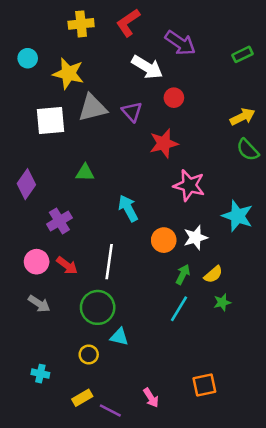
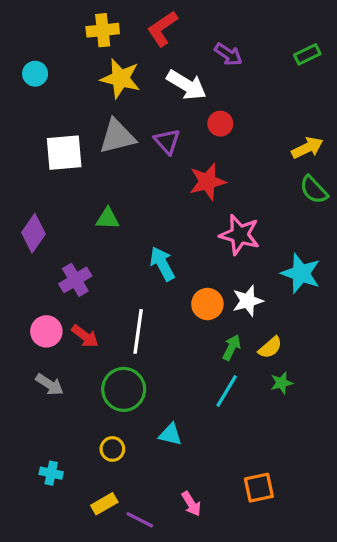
purple arrow: (180, 43) -> (228, 54), size x0.7
green rectangle: (243, 54) -> (307, 54), moved
yellow star: (68, 73) -> (120, 79), moved
cyan triangle: (119, 337) -> (170, 434), moved

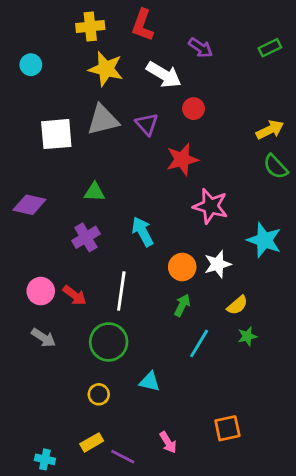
red L-shape: (162, 29) -> (143, 25), turned -36
purple diamond: (33, 233) -> (29, 205), turned 68
purple cross: (75, 280) -> (86, 237), moved
green arrow: (232, 348) -> (182, 305), moved
cyan cross: (51, 473) -> (45, 459), moved

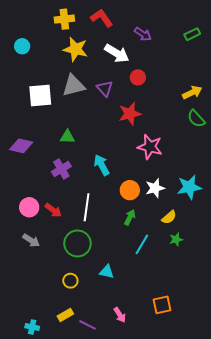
red L-shape: (143, 25) -> (102, 18), turned 125
cyan star: (264, 240) -> (189, 187), moved, turned -30

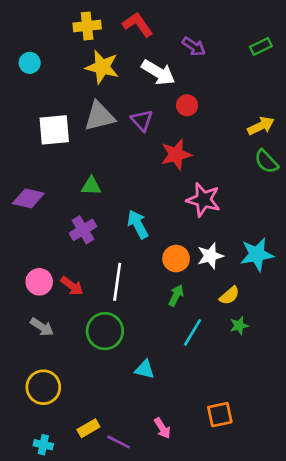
yellow circle: (70, 281) -> (43, 387), moved, size x1.6

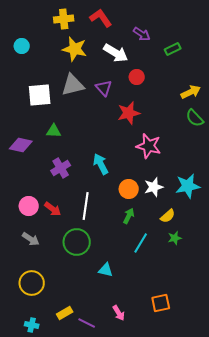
green rectangle: (261, 46) -> (173, 49), moved
green triangle: (91, 186) -> (54, 131), moved

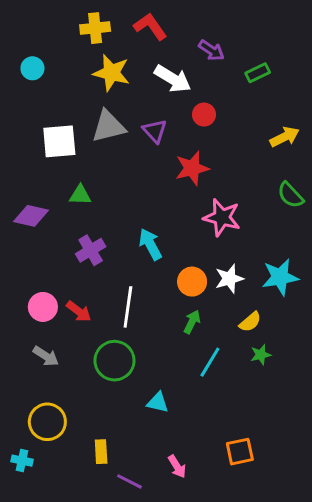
green semicircle: (195, 118) -> (290, 195), moved
yellow rectangle: (65, 313) -> (101, 452), moved, turned -63
cyan cross: (32, 325) -> (22, 461), moved

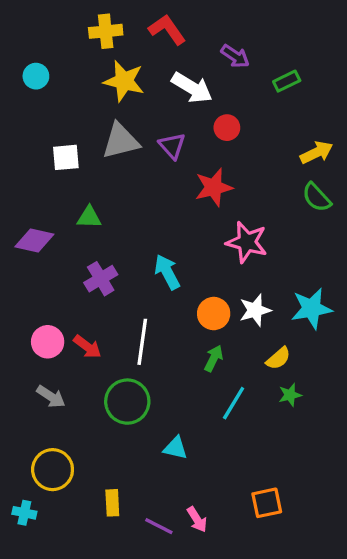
white square: (59, 141) -> (66, 157), size x0.7
green semicircle: (290, 195) -> (317, 197), moved
purple line: (129, 481) -> (159, 526), moved

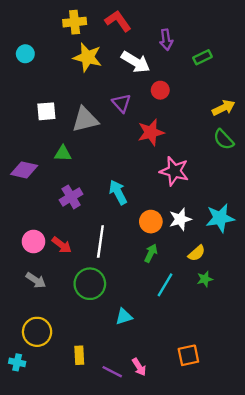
purple arrow: (235, 56) -> (166, 40), turned 48
gray triangle: (121, 141) -> (85, 119), moved
cyan triangle: (175, 448) -> (124, 317), turned -30

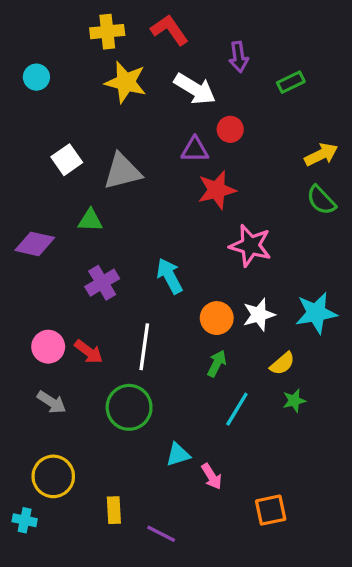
purple triangle: (122, 103) -> (195, 150), moved, turned -48
white square: (46, 111) -> (67, 160), turned -30
pink arrow: (139, 367) -> (212, 476), moved

